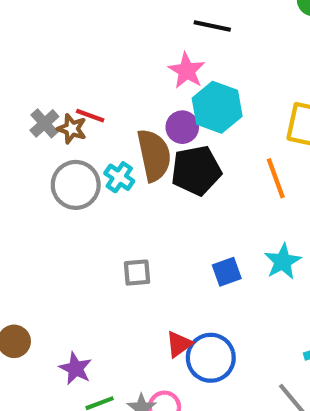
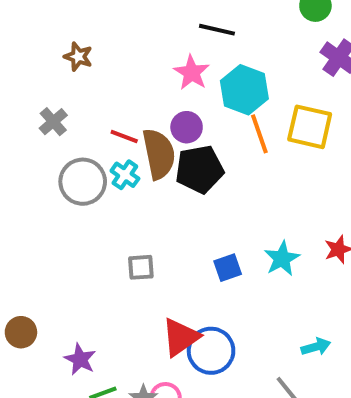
cyan hexagon: (217, 107) -> (244, 90), moved
red line: (90, 116) -> (124, 136), moved
brown star: (72, 129) -> (78, 57), moved
orange line: (276, 178) -> (259, 134), moved
red triangle: (179, 344) -> (181, 337), size x1.5

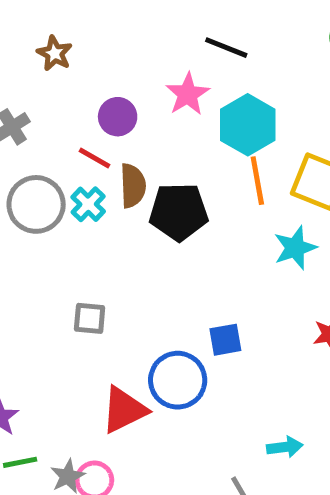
purple circle: (187, 127) -> (118, 117), moved
brown semicircle: (159, 154) -> (133, 186), size x0.7
cyan star: (282, 259) -> (295, 248), moved
blue square: (228, 268) -> (225, 340), moved
blue circle: (211, 351) -> (178, 380), moved

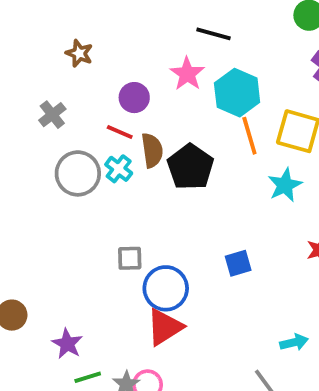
black pentagon: (179, 212) -> (190, 167), turned -30
blue circle: (178, 380) -> (166, 288), moved

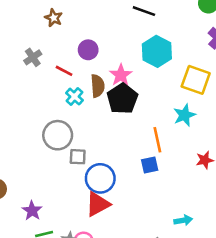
pink star: (187, 74) -> (121, 75), moved
red line: (120, 132) -> (64, 71), moved
orange line: (249, 136) -> (157, 140), moved
gray circle: (78, 173) -> (58, 135), moved

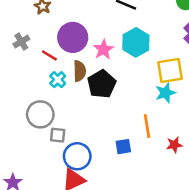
purple circle: (88, 50) -> (73, 37), size x1.6
pink star: (121, 75) -> (103, 49), moved
yellow square: (196, 80) -> (170, 71), turned -32
cyan star: (184, 115) -> (165, 93), moved
orange line: (157, 140) -> (147, 126), moved

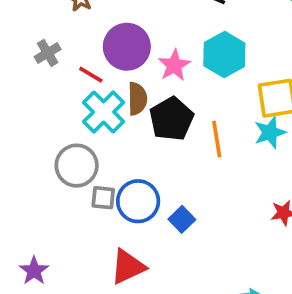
cyan cross: (58, 80) -> (104, 112), size x1.6
orange line: (147, 126) -> (217, 139), moved
blue square: (123, 147) -> (182, 219), moved, turned -35
blue circle: (77, 156) -> (138, 201), moved

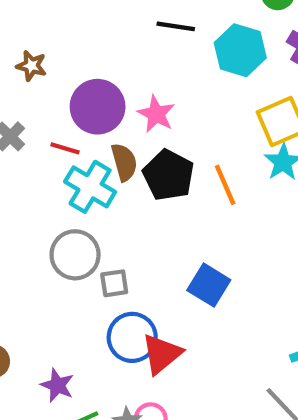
cyan hexagon: (224, 55) -> (240, 50), moved
blue circle: (138, 201) -> (132, 337), moved
blue square: (182, 219) -> (209, 285), size x1.4

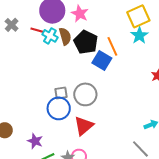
cyan cross: (90, 187) -> (50, 36), moved, size x0.7
gray circle: (75, 255) -> (85, 94), moved
blue square: (209, 285) -> (102, 61), moved
blue circle: (132, 337) -> (59, 108), moved

